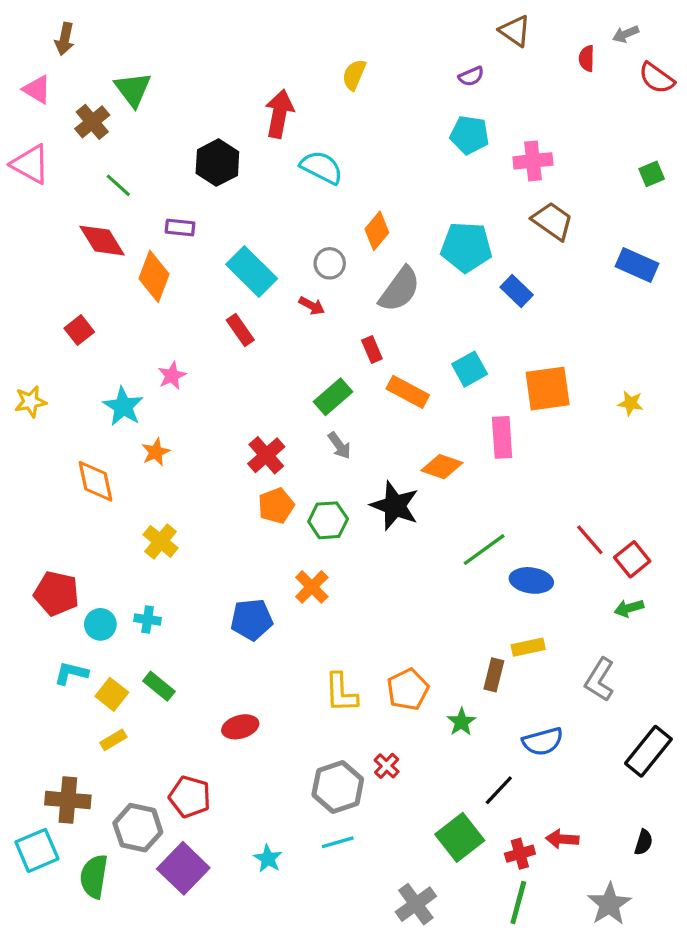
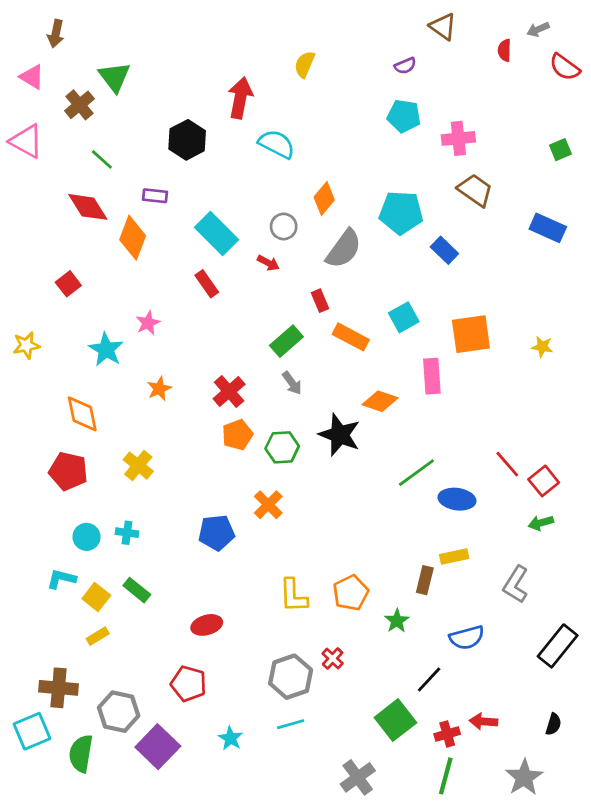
orange star: (156, 452) -> (159, 389), moved
red pentagon: (56, 593) -> (68, 471), moved
red pentagon: (190, 797) -> (189, 684), moved

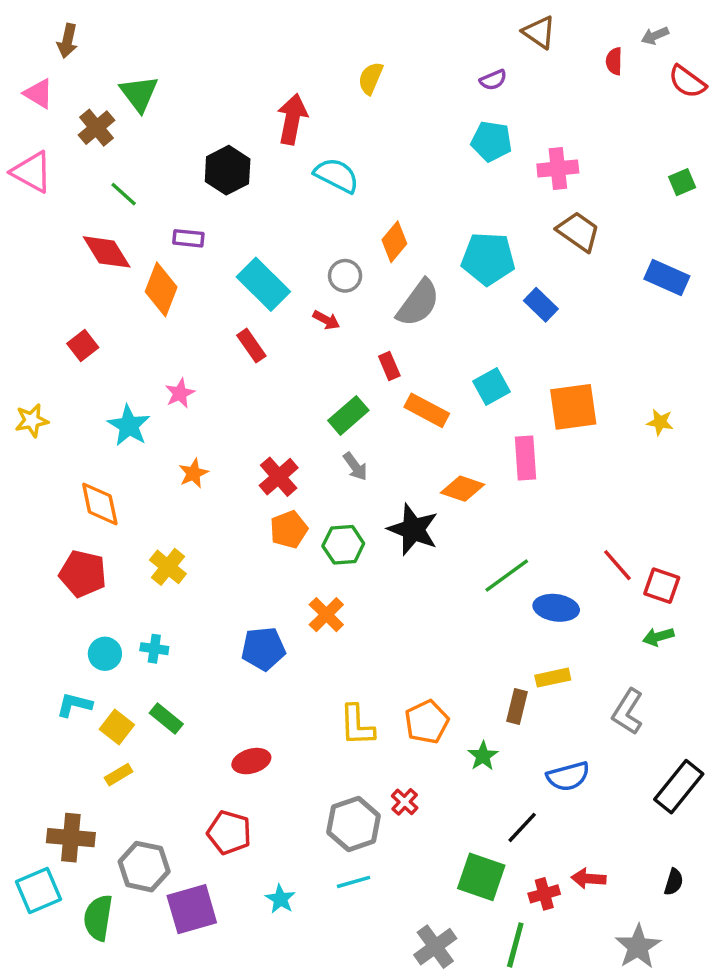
red square: (544, 481) -> (662, 586), turned -32
green square: (395, 720) -> (481, 877), turned -33
purple square: (158, 747) -> (192, 909), turned 30
green line: (446, 776) -> (515, 945), moved

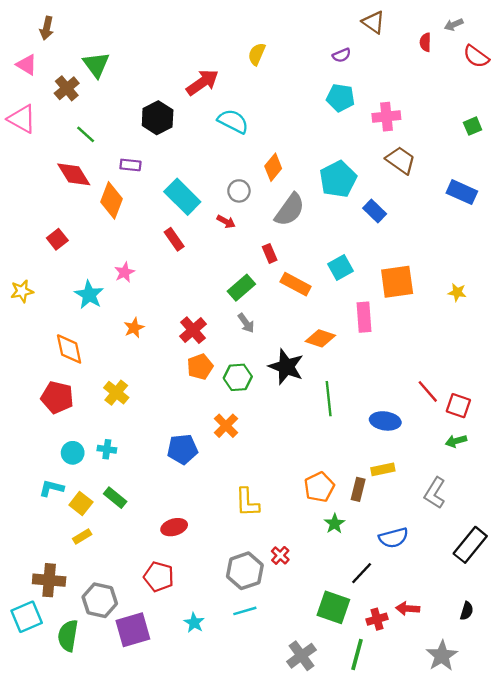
red arrow: (292, 119) -> (202, 82), turned 44
cyan pentagon: (488, 259) -> (338, 179), turned -30
green line: (507, 575) -> (329, 399), moved, turned -60
orange pentagon: (427, 722) -> (319, 487), moved

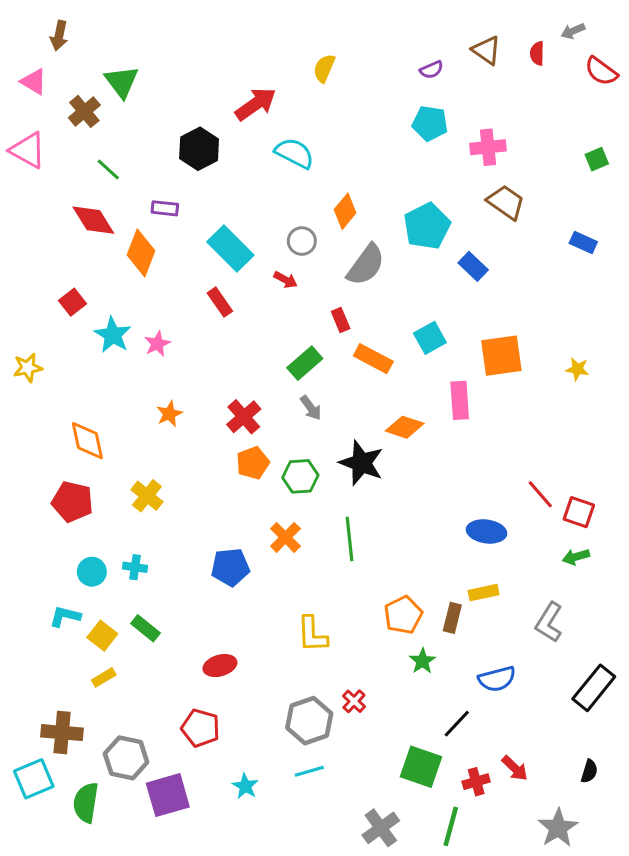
brown triangle: (373, 22) -> (487, 50), moved
blue rectangle: (462, 192) -> (583, 243), size x0.7
cyan star: (89, 295) -> (113, 335), moved
green line: (329, 399) -> (350, 539), moved
red arrow: (408, 609) -> (515, 768), turned -140

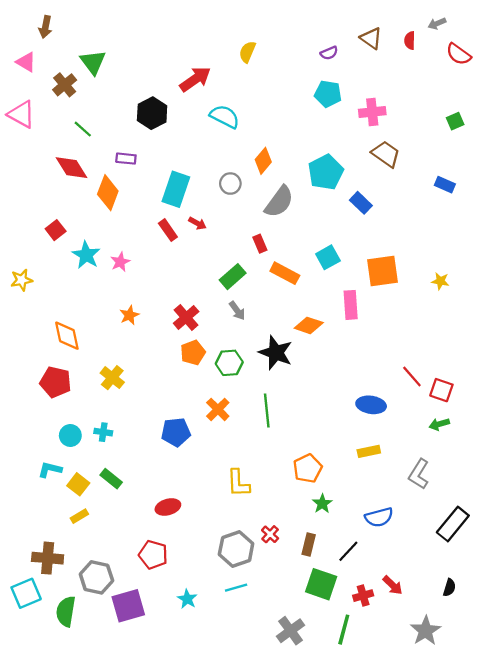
cyan rectangle: (230, 248) -> (176, 189), turned 64
red arrow: (285, 280) -> (197, 223), moved
brown rectangle: (452, 618) -> (309, 544), moved

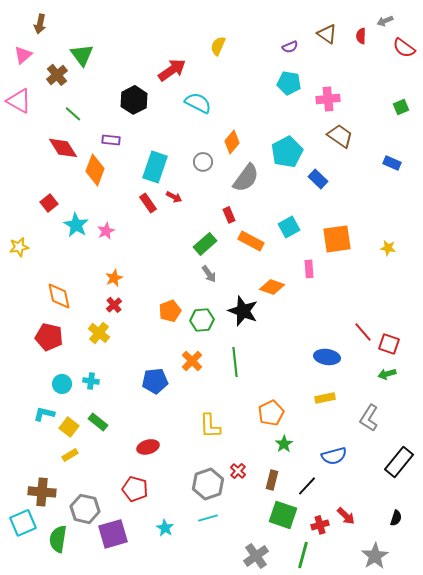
pink triangle: (26, 62) -> (23, 55), turned 48
pink rectangle: (351, 305) -> (309, 269), size x0.7
red cross: (186, 317) -> (114, 305), moved, size x0.7

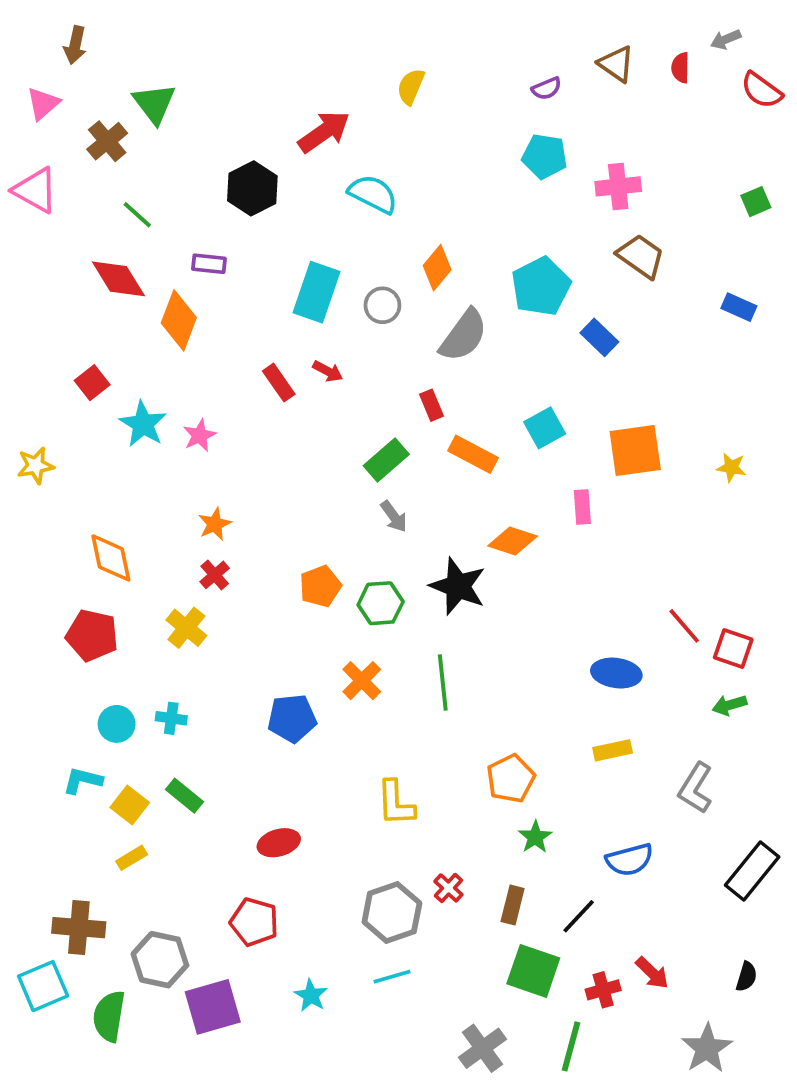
cyan rectangle: (155, 167) -> (316, 292), moved

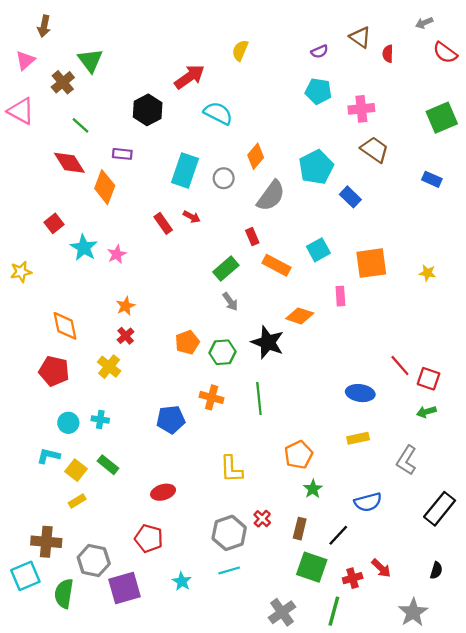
red semicircle: (680, 68) -> (388, 54), moved
green square: (756, 202) -> (442, 118), size x1.8
orange cross: (362, 681) -> (212, 397), turned -30

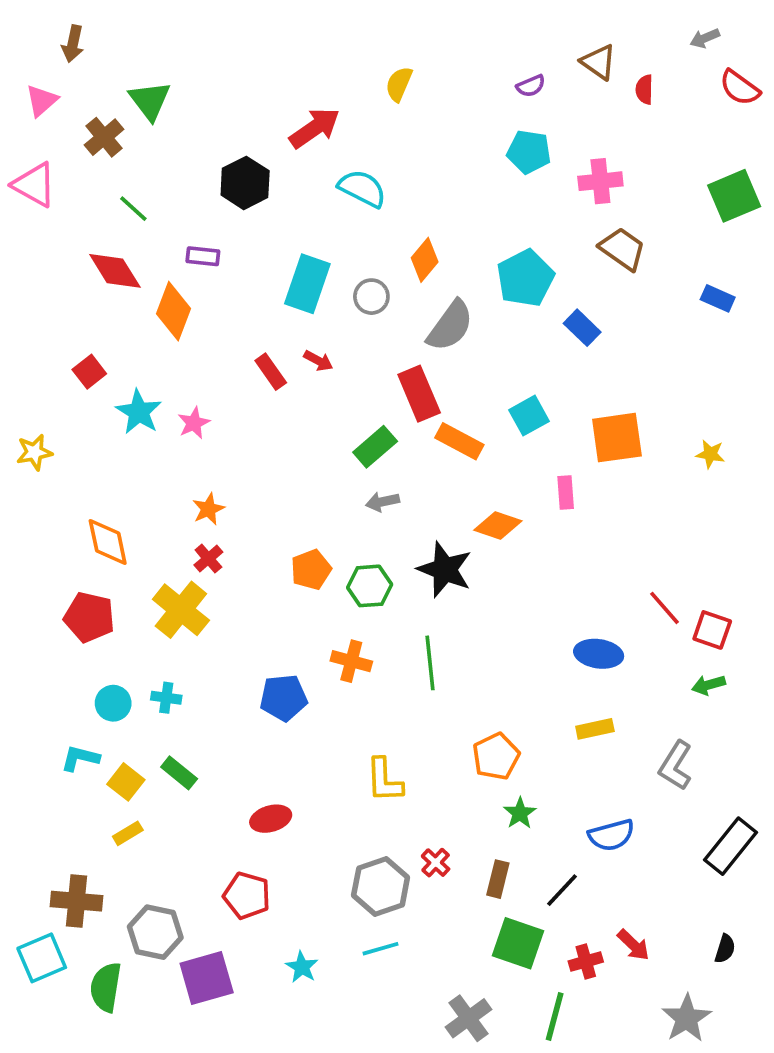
red rectangle: (252, 237) -> (419, 394), size x1.8
gray arrow: (230, 302) -> (382, 502), turned 114
yellow cross: (109, 367) -> (181, 610), size x1.4

